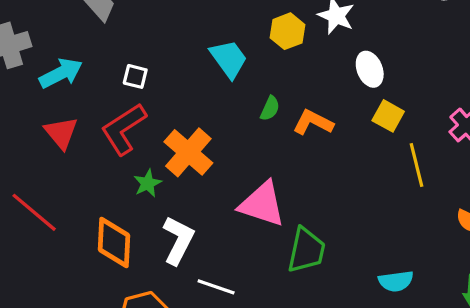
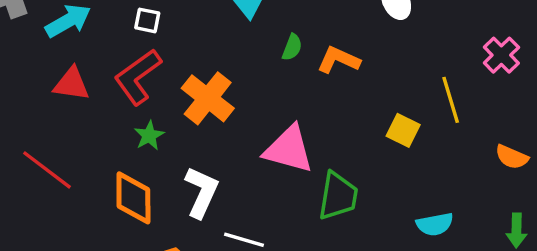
yellow square: (388, 116) -> (403, 130), moved
red triangle: (61, 133) -> (72, 84), turned -39
green star: (148, 183) -> (149, 135), moved

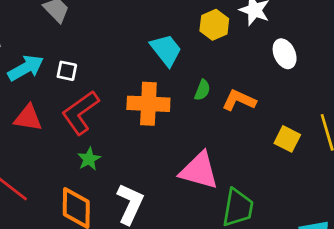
white square: (147, 20) -> (67, 71), moved
orange cross: (208, 98) -> (148, 104), moved, turned -36
yellow square: (403, 130) -> (287, 139), moved

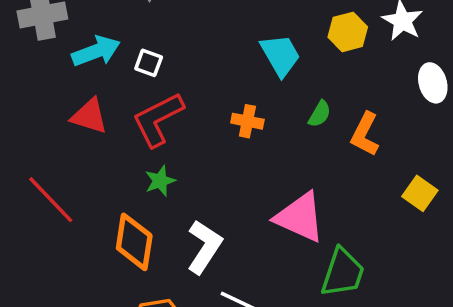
orange L-shape: (239, 100) -> (365, 134), turned -96
orange cross: (148, 104) -> (247, 121), size x0.6

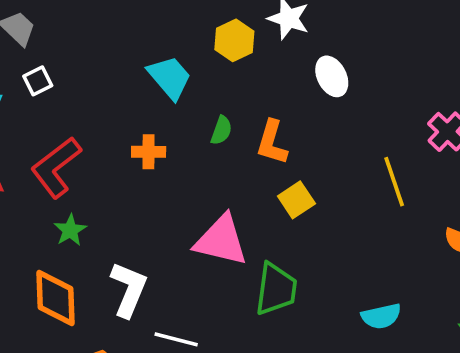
white square: (149, 63) -> (38, 81), moved, turned -36
yellow square: (420, 193) -> (296, 200), moved, turned 32

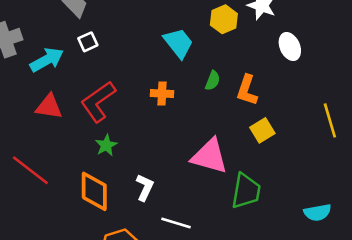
white L-shape: (129, 289) -> (145, 187), size x0.7

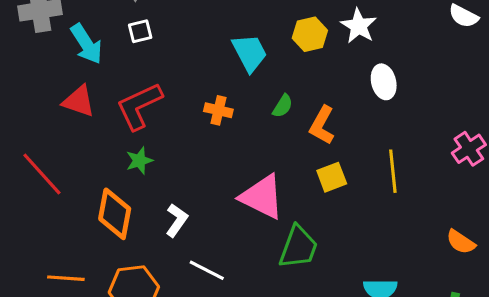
cyan arrow: (47, 60) -> (86, 44), turned 76
yellow line: (330, 120) -> (393, 171), moved

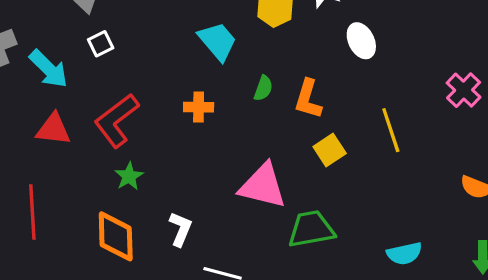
red line: (42, 174) -> (32, 212), turned 51
green trapezoid: (298, 247) -> (311, 229), turned -108

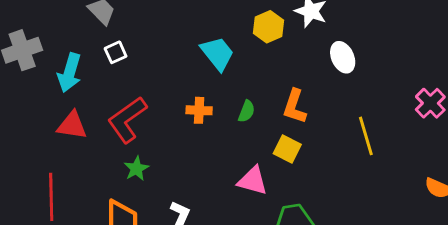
cyan arrow: (49, 69) -> (69, 73), turned 60
green semicircle: (263, 88) -> (246, 111), moved
yellow square: (330, 150) -> (287, 149), moved, turned -32
pink triangle: (263, 186) -> (253, 181), size x0.7

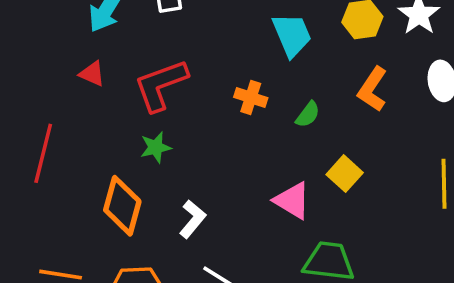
orange L-shape: (295, 106) -> (373, 89), moved
red triangle: (72, 125) -> (92, 74), size x0.7

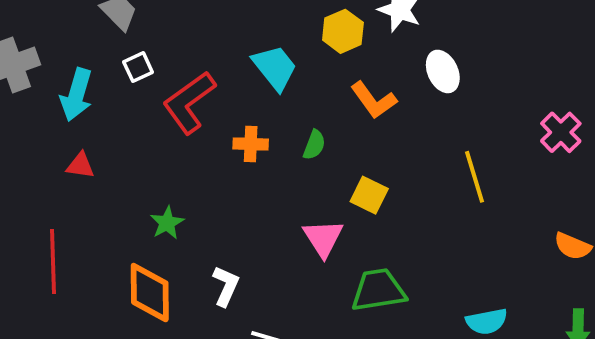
red L-shape: (161, 85) -> (189, 102), moved
orange L-shape: (373, 89) -> (374, 100), turned -54
pink triangle: (292, 201) -> (323, 238), turned 42

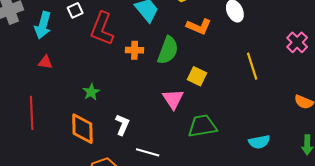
orange L-shape: (374, 100) -> (199, 27), turned -30
red L-shape: (189, 102) -> (102, 29), turned -32
green semicircle: (314, 145) -> (168, 50), size x1.8

